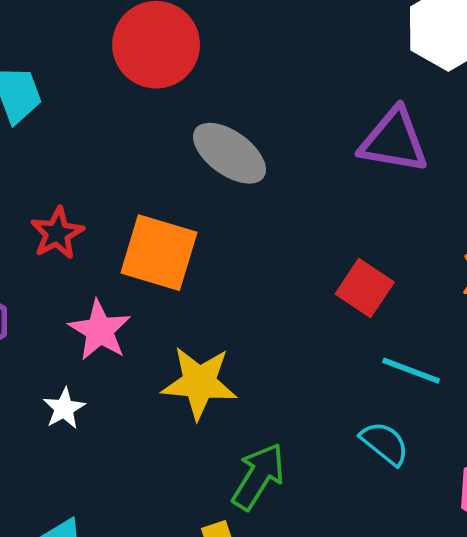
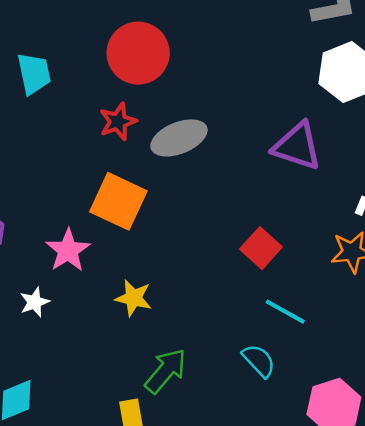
gray ellipse: (230, 153) -> (179, 138), turned -66
red star: (57, 233) -> (118, 122), moved
yellow star: (199, 383) -> (133, 298), size x0.7

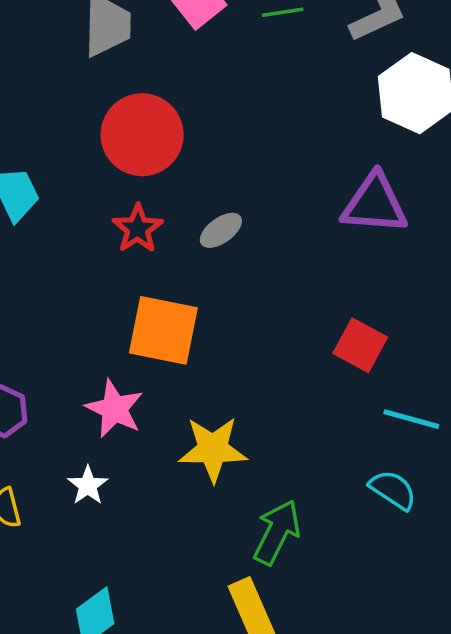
gray ellipse: (179, 138) -> (221, 230), size x0.6
yellow star: (133, 298) -> (213, 449), size x1.4

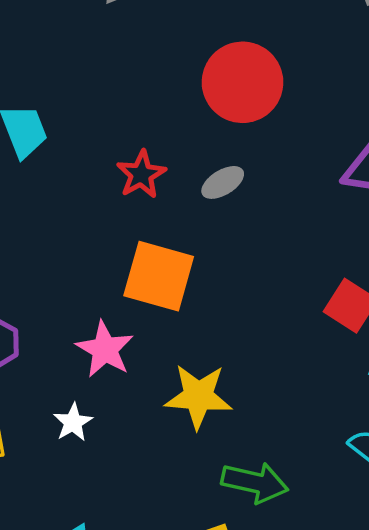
red circle: (142, 135) -> (243, 82), moved
green arrow: (277, 532) -> (255, 482), turned 72

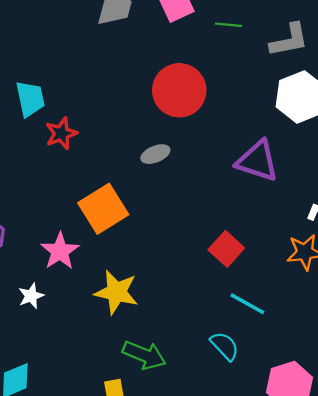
red star: (141, 174) -> (61, 133), moved
orange square: (159, 276) -> (103, 209), turned 33

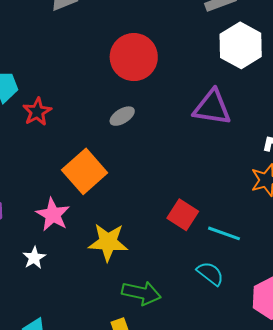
red square: (226, 249) -> (183, 215), moved

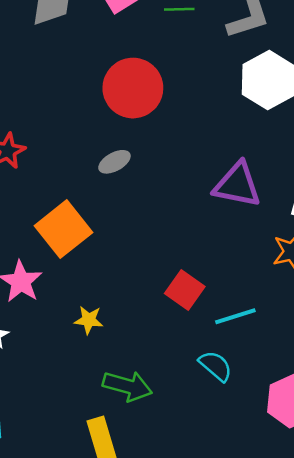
purple triangle: (212, 107) -> (237, 185), moved
cyan line: (224, 233) -> (235, 316), turned -40
yellow star: (108, 242) -> (89, 320), size x0.6

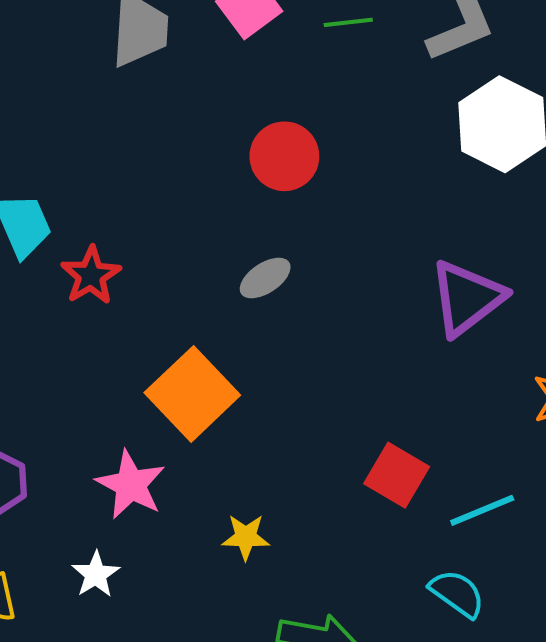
red circle: (133, 88) -> (284, 156), size x0.7
purple triangle: (237, 185) -> (467, 298), turned -44

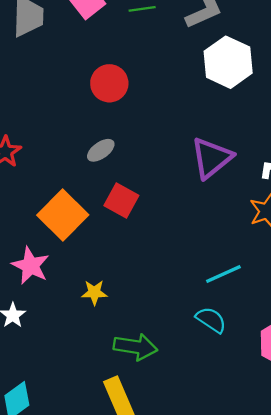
red square: (397, 475) -> (121, 201), moved

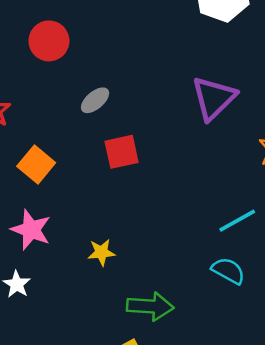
red circle: (109, 83) -> (49, 41), moved
red square: (121, 201) -> (122, 152), turned -36
orange square: (63, 215) -> (36, 164), moved, size x0.7

